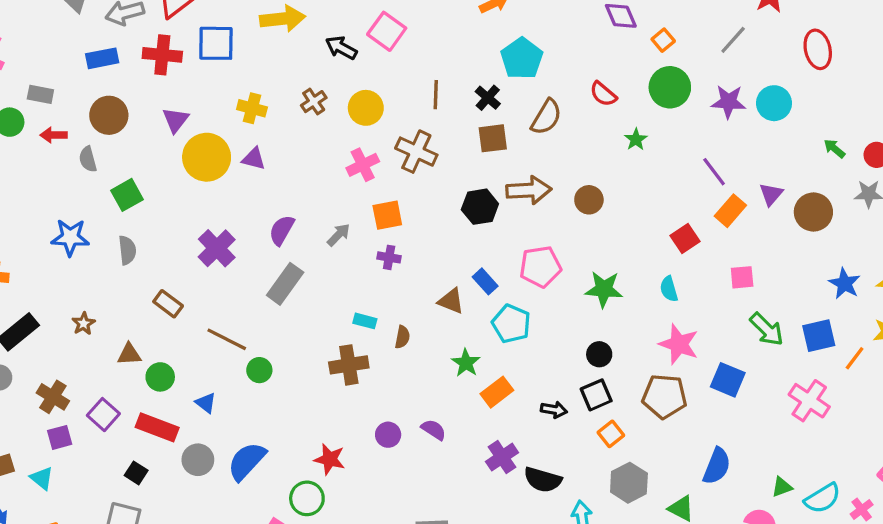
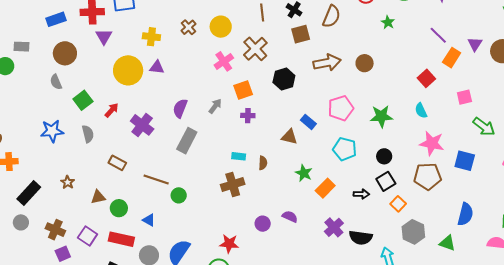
purple triangle: (176, 120) -> (104, 37), moved
red arrow: (54, 135) -> (112, 110), moved, turned 140
brown cross: (416, 152) -> (255, 49), turned 30
black hexagon: (480, 207) -> (284, 79), moved
cyan pentagon: (511, 324) -> (345, 149), moved

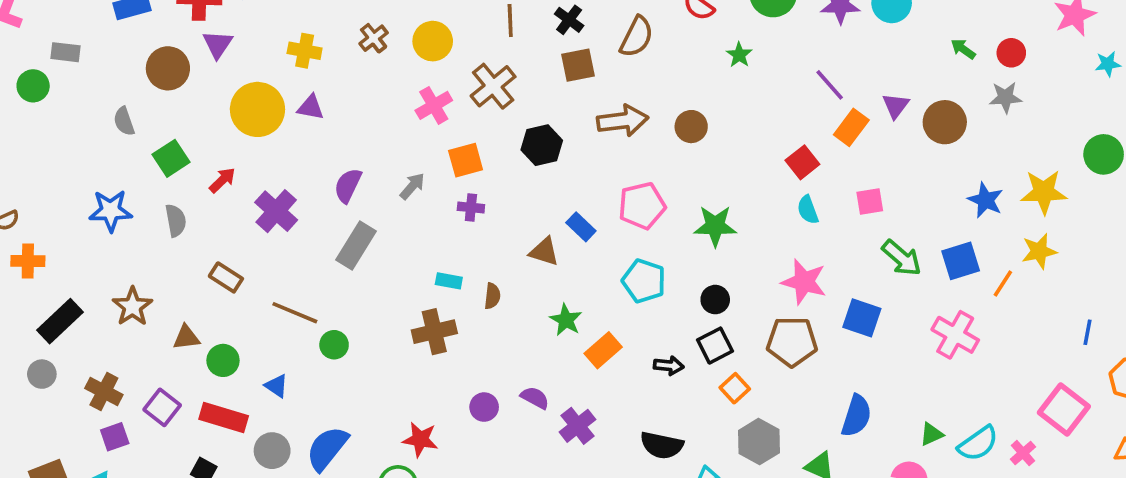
brown circle: (65, 53) -> (168, 68), moved
cyan semicircle: (421, 111) -> (808, 210), moved
brown star: (68, 182) -> (132, 307), size x1.5
purple cross: (334, 227) -> (578, 426), moved

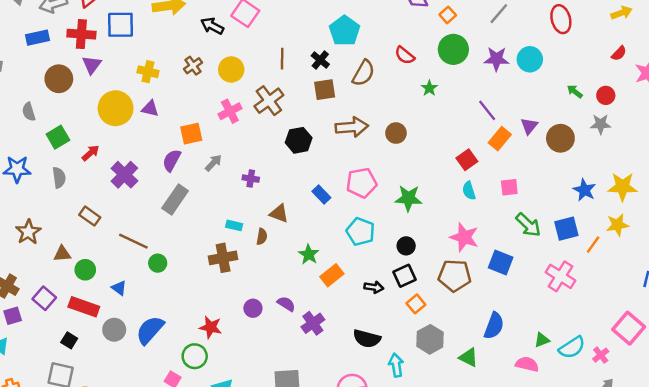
orange square: (466, 160) -> (191, 134), moved
brown triangle: (544, 252) -> (279, 213), moved

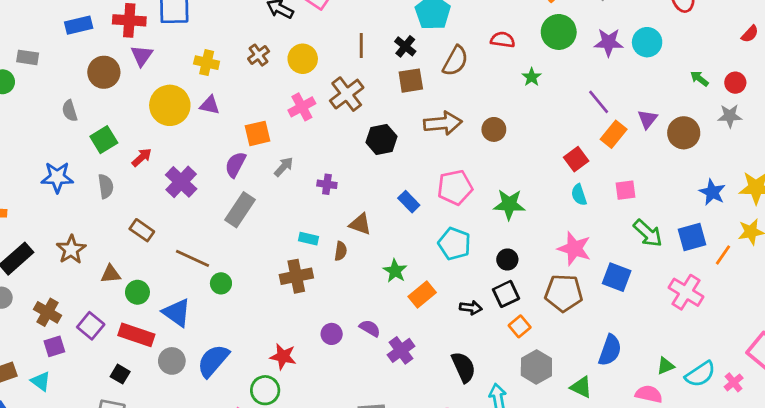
red semicircle: (405, 55) -> (503, 40), turned 150
blue triangle: (119, 288) -> (177, 313), size x1.6
black semicircle: (367, 339) -> (464, 367), turned -128

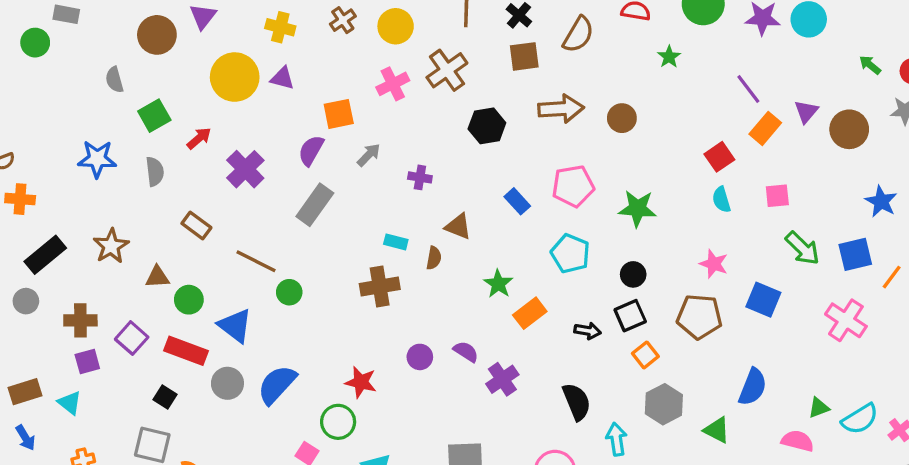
pink star: (574, 249) -> (714, 264), size x0.7
brown cross: (48, 312) -> (80, 320), turned -32

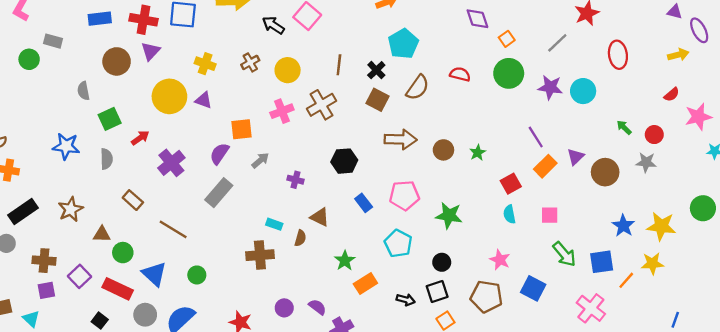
brown square: (524, 56) -> (378, 100), turned 30
green star: (669, 57) -> (478, 153), moved
black hexagon: (487, 126) -> (344, 161), moved
green circle: (289, 292) -> (197, 275), moved

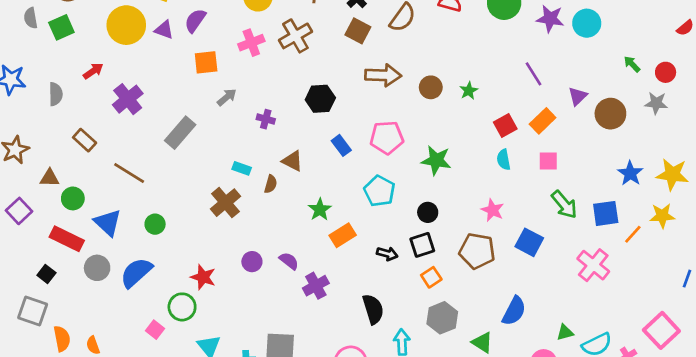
green square: (110, 119) -> (61, 27), moved
purple semicircle: (219, 154) -> (195, 21), moved
orange rectangle: (545, 166) -> (543, 121), moved
brown cross: (260, 255) -> (225, 203), turned -36
purple square: (79, 276) -> (19, 211), moved

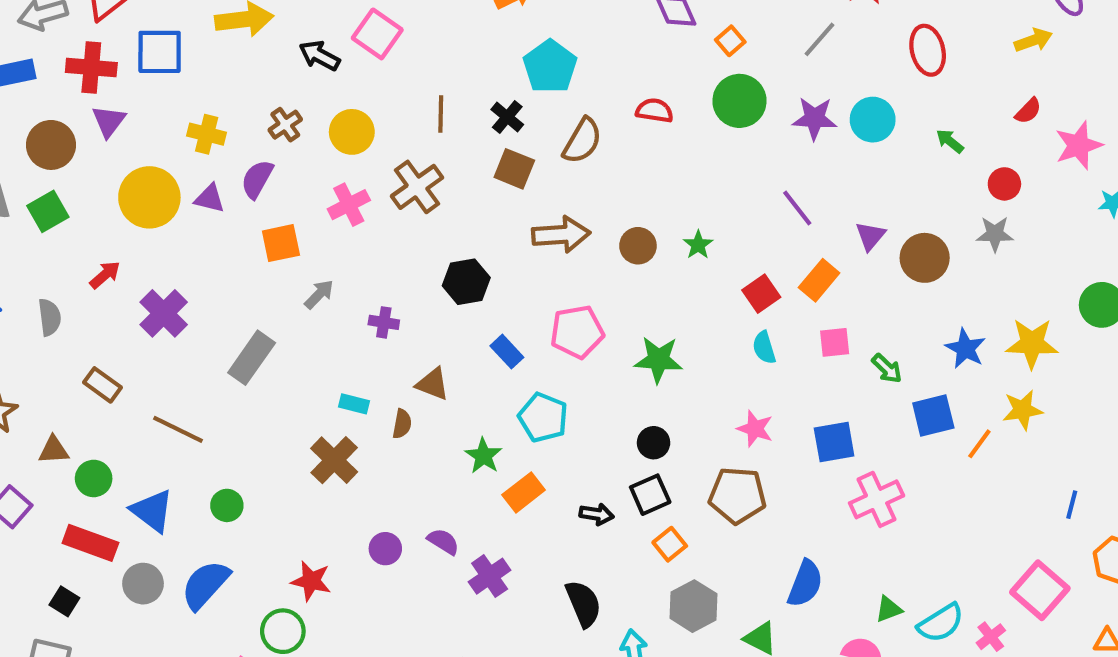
green arrow: (632, 64) -> (950, 141), moved
cyan pentagon: (379, 191) -> (543, 417), moved
green arrow: (564, 205) -> (887, 368), moved, size x0.7
blue square: (529, 242) -> (834, 442), moved, turned -32
pink cross: (593, 265) -> (877, 499), moved, turned 32

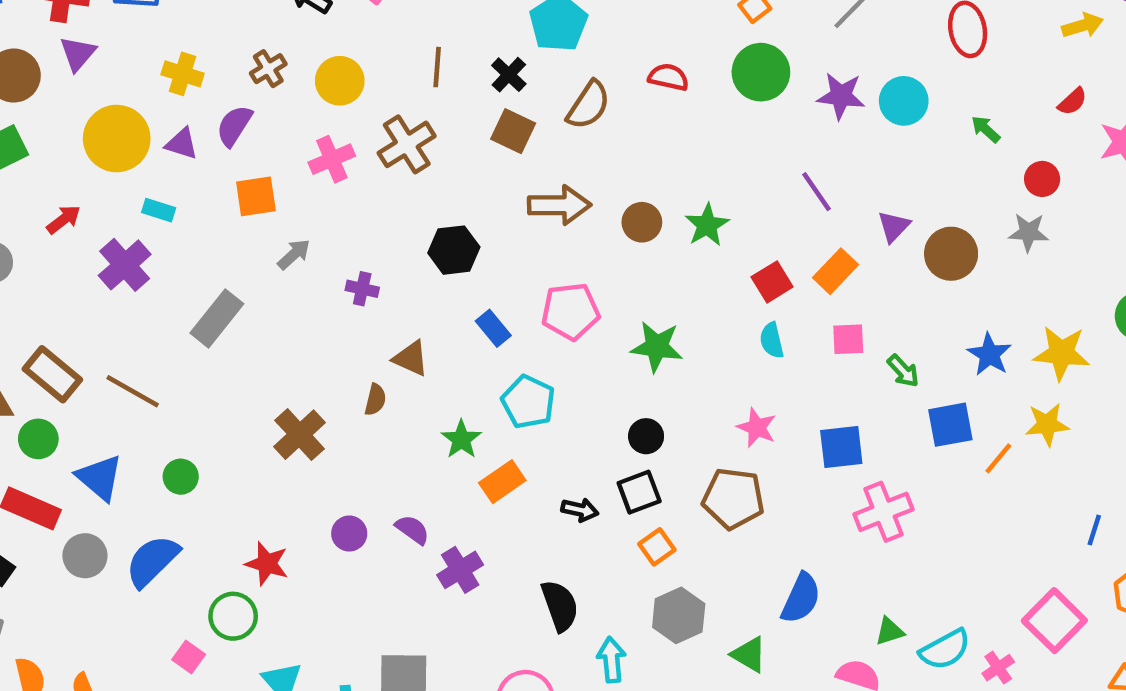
green star: (698, 245) -> (707, 225), size x1.4
brown rectangle: (103, 385) -> (52, 374), moved, size x1.4
cyan rectangle: (354, 404) -> (159, 210), moved

